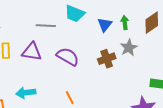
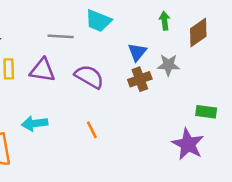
green arrow: (125, 23) -> (165, 21), moved
blue triangle: (105, 25) -> (137, 52), moved
gray star: (129, 48) -> (168, 65), turned 30

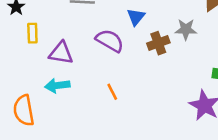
blue triangle: (137, 52) -> (136, 17), moved
purple triangle: (42, 70) -> (61, 53), moved

